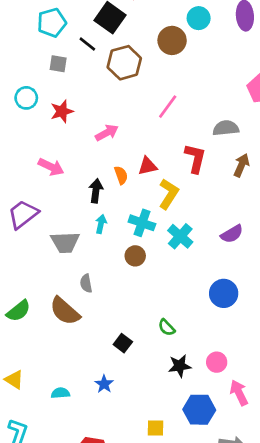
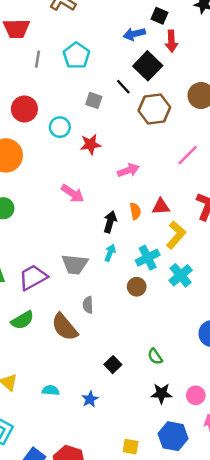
cyan pentagon: (52, 23) -> (76, 56), moved, turned -30
purple trapezoid: (23, 214) -> (33, 277), moved
cyan cross: (142, 223) -> (148, 258), turned 35
cyan semicircle: (60, 393) -> (51, 390), moved

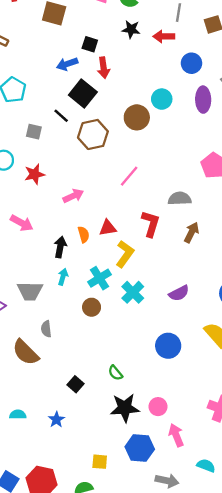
black star: (161, 393) -> (125, 408), size x1.4

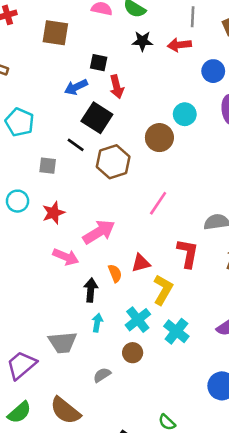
pink arrow: (73, 196) -> (99, 232), size x1.4
pink arrow: (22, 223) -> (66, 257), moved
gray semicircle: (46, 329) -> (102, 375), moved, turned 70

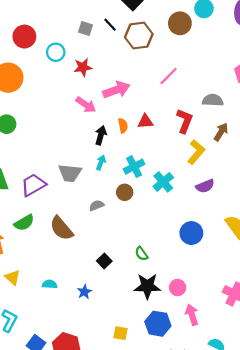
black line: (76, 145) -> (110, 25), moved
yellow L-shape: (163, 290) -> (196, 152), moved

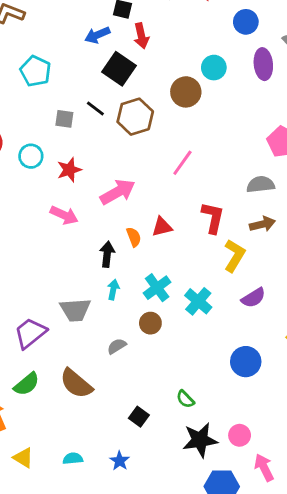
gray semicircle: (213, 100) -> (261, 184), moved
pink arrow: (86, 105) -> (64, 215), moved
brown arrow: (221, 132) -> (262, 224), turned 54

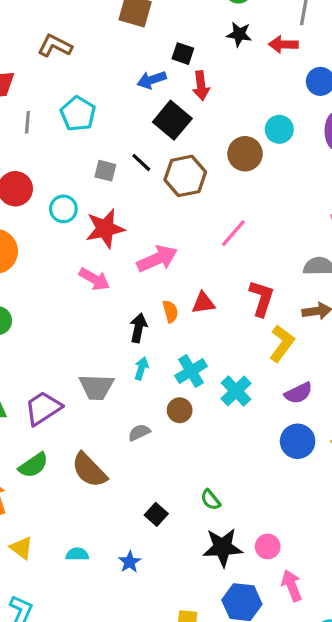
red star: (69, 170) -> (105, 229), size x1.4
blue circle: (246, 362) -> (298, 441), moved

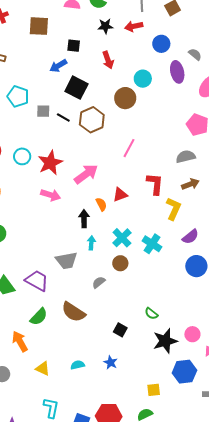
red arrow: (201, 86) -> (108, 60), moved
gray square: (105, 171) -> (43, 111), moved
purple trapezoid: (43, 408) -> (37, 281), turned 75

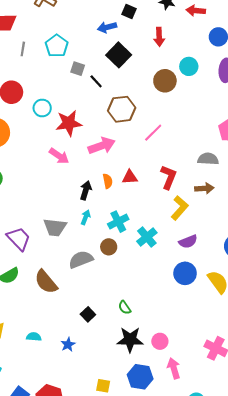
brown hexagon: (92, 120) -> (122, 109), moved
gray semicircle: (99, 282) -> (81, 260), size x1.6

